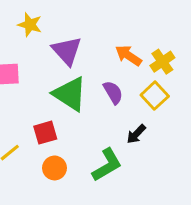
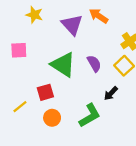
purple triangle: (67, 51) -> (72, 25), moved
orange arrow: (128, 55) -> (99, 16), moved

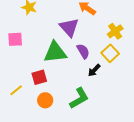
purple triangle: (72, 25) -> (69, 27), moved
green triangle: (63, 65) -> (55, 52), turned -40
black arrow: (111, 93) -> (94, 70), moved

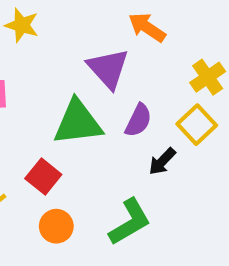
purple semicircle: (83, 51) -> (138, 120), turned 56
red square: (39, 77) -> (43, 177), turned -35

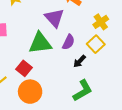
green L-shape: (130, 222) -> (83, 91), moved
orange circle: (56, 226) -> (30, 92), size x1.5

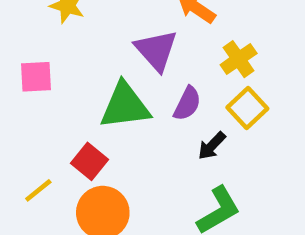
yellow cross: (101, 22) -> (239, 59), moved

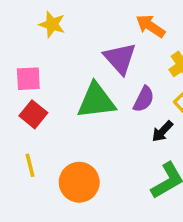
red square: (89, 161) -> (33, 114), moved
yellow line: (38, 190) -> (30, 165), turned -65

